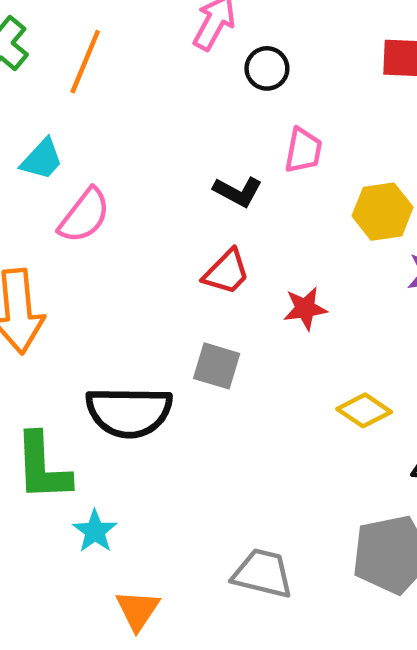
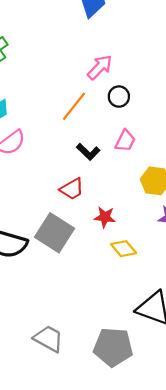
orange line: (85, 62) -> (74, 106), moved
gray square: (217, 366) -> (54, 233), size x1.6
yellow diamond: (364, 410) -> (124, 249), moved

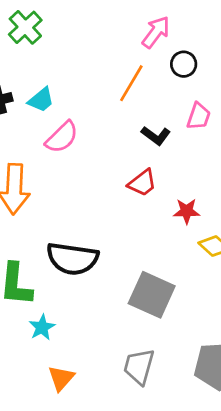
gray square: (54, 233) -> (152, 295), moved
gray trapezoid: (48, 339) -> (139, 367), turned -96

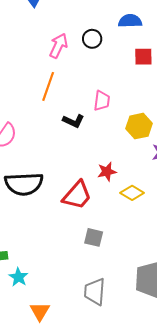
black circle: (184, 64) -> (92, 39), moved
red trapezoid: (142, 183) -> (77, 195), moved, size x1.4
black semicircle: (72, 259) -> (24, 184), moved
gray square: (152, 295) -> (94, 237), size x0.6

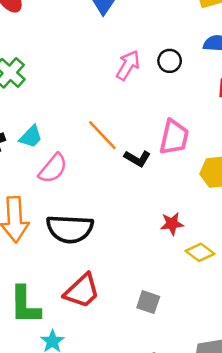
orange line: (48, 86) -> (102, 135), moved, turned -68
pink trapezoid: (102, 101) -> (174, 137), size x1.4
red trapezoid: (77, 195) -> (82, 291), moved

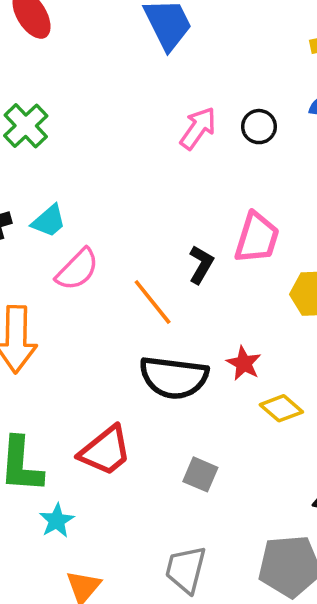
orange line: (102, 135) -> (153, 302), moved
black L-shape: (137, 158) -> (201, 265), turned -95
red star: (172, 224) -> (244, 363), turned 30
black semicircle: (70, 229) -> (174, 377), moved

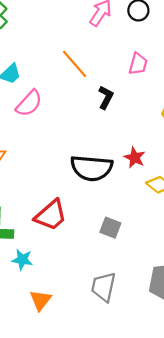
pink trapezoid: (257, 238) -> (138, 64), moved, size x0.7
orange line: (153, 302) -> (75, 64), moved
cyan star: (57, 521) -> (22, 260), turned -30

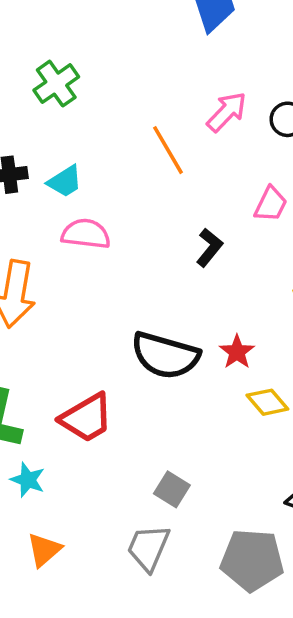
orange line: (75, 64) -> (168, 150), moved
pink semicircle: (29, 103) -> (86, 234), turned -136
gray square: (110, 228) -> (172, 489), moved

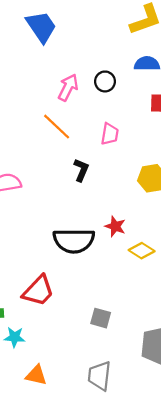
orange line: (168, 150) -> (57, 127), moved
gray trapezoid: (148, 548) -> (99, 376), moved
orange triangle: (44, 550) -> (36, 375), turned -50

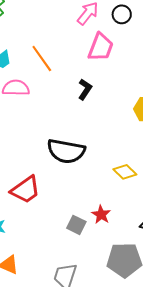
orange line: (57, 127) -> (42, 58), moved
pink trapezoid: (110, 134) -> (101, 47), moved, size x1.4
red star: (115, 226) -> (101, 215), moved

